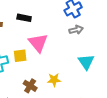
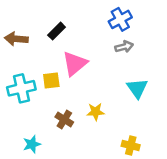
black rectangle: (24, 18) -> (57, 31), turned -56
pink triangle: (38, 43) -> (75, 64), turned 30

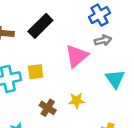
black rectangle: (57, 31) -> (40, 26), size x1.5
pink triangle: (75, 64) -> (77, 56), moved

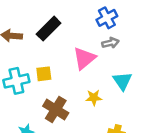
yellow star: (77, 101) -> (94, 98), moved
brown cross: (48, 108) -> (56, 110), size x1.5

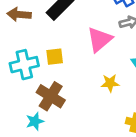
brown cross: (56, 110) -> (51, 96), moved

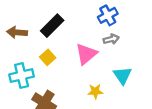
yellow square: (55, 57) -> (48, 57), moved, turned -35

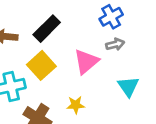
yellow square: (48, 57) -> (41, 65), size x1.5
yellow star: (95, 91) -> (76, 105), moved

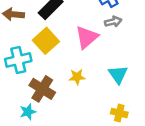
cyan triangle: (128, 87) -> (118, 74), moved

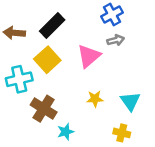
cyan triangle: (118, 74) -> (130, 101), moved
yellow star: (77, 77) -> (95, 99), moved
cyan star: (28, 112) -> (66, 132), moved

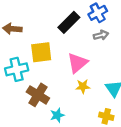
black rectangle: (52, 25) -> (69, 22), moved
pink triangle: (89, 56) -> (77, 63), moved
yellow square: (47, 60) -> (41, 52), turned 35

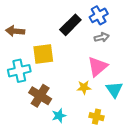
pink triangle: (77, 63) -> (98, 67), moved
yellow cross: (106, 116) -> (96, 117), moved

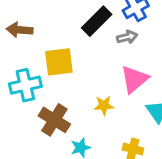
gray arrow: (102, 37) -> (127, 37), moved
yellow star: (84, 87) -> (104, 105), moved

